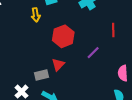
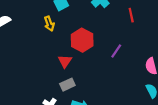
red line: (113, 30) -> (131, 15), moved
red triangle: (58, 65) -> (65, 61), moved

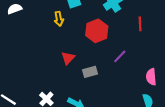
red hexagon: (82, 40) -> (97, 31), moved
gray rectangle: (67, 85) -> (90, 72), moved

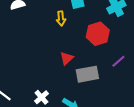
gray rectangle: (90, 72) -> (87, 74), size x1.5

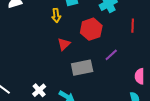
red triangle: (67, 58) -> (64, 44), moved

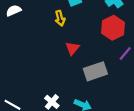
red hexagon: (91, 29) -> (113, 28), moved

